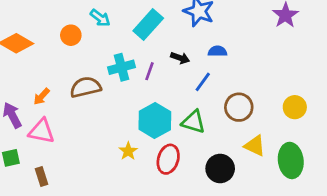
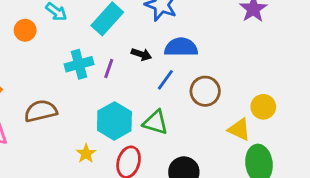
blue semicircle: (217, 51) -> (181, 47), size x1.6
brown semicircle: (86, 87) -> (41, 111), moved
brown circle: (239, 107) -> (205, 91), moved
yellow triangle: (255, 146) -> (239, 129), moved

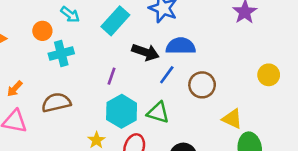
black arrow: (141, 54) -> (145, 52), size x1.5
cyan cross: (79, 64) -> (61, 53), moved
purple line: (109, 69) -> (112, 76), moved
yellow circle: (263, 107) -> (269, 75), moved

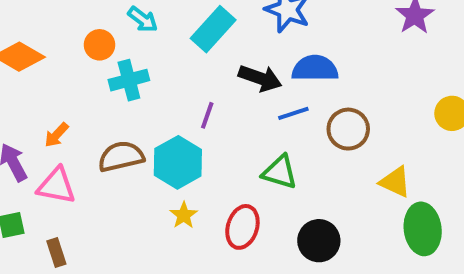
blue line: (167, 75) -> (293, 113), turned 36
cyan hexagon: (122, 111) -> (178, 162), moved

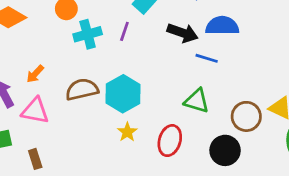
blue line: (293, 113) -> (207, 58), turned 35
purple line: (207, 115) -> (124, 31), moved
brown circle: (348, 129) -> (246, 116), moved

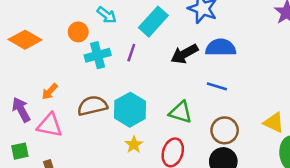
black arrow: (183, 33) -> (184, 54), turned 132
blue line: (207, 58) -> (217, 86), moved
green triangle: (197, 101) -> (181, 112), moved
brown circle: (246, 116) -> (225, 130), moved

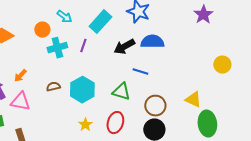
blue line: (217, 86) -> (140, 72), moved
brown semicircle: (92, 106) -> (53, 87), size x0.6
yellow star: (134, 145) -> (85, 125), moved

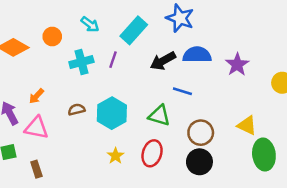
purple star: (203, 15) -> (237, 64), moved
orange circle: (42, 30) -> (52, 36), moved

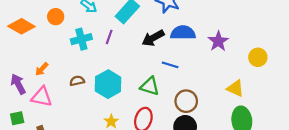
yellow triangle: (247, 125) -> (235, 88), moved

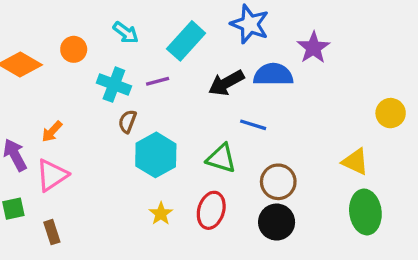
purple line: (109, 37) -> (158, 81), turned 56
cyan cross: (81, 39) -> (114, 85), turned 36
purple star: (218, 41) -> (313, 48), moved
brown semicircle: (77, 81) -> (127, 121), moved, turned -56
pink triangle: (42, 97) -> (52, 175), turned -45

